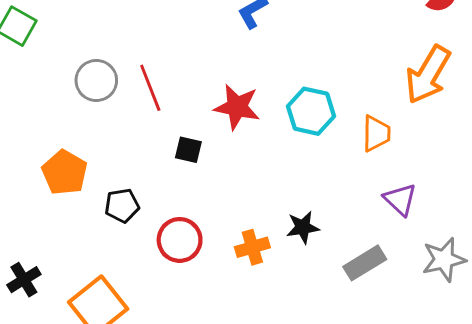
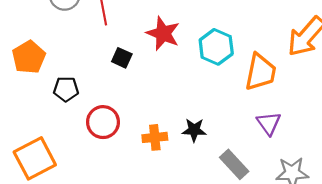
orange trapezoid: (376, 134) -> (260, 72), size x1.4
gray rectangle: (365, 263) -> (234, 164), turned 68

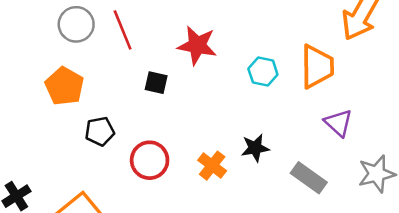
cyan hexagon: (216, 47) -> (263, 72), moved, size x0.7
orange pentagon: (29, 57) -> (65, 86), moved
orange cross: (155, 137) -> (212, 166), turned -35

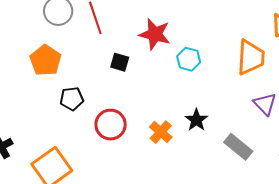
cyan hexagon: (263, 72) -> (189, 59), moved
black star: (255, 148) -> (196, 120), turned -30

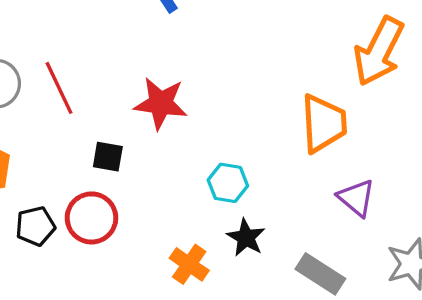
cyan hexagon: (189, 59) -> (228, 183), moved
red circle: (111, 125) -> (91, 218), moved

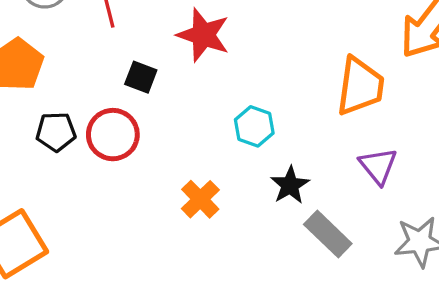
black star: (246, 238) -> (290, 185), moved

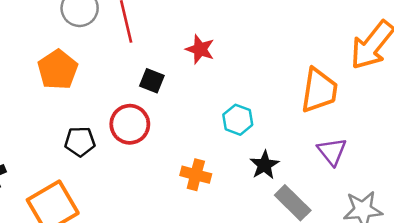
red star: (203, 35) -> (200, 49), size x0.7
black pentagon: (56, 132) -> (80, 142), moved
orange cross: (200, 199) -> (196, 175), turned -32

